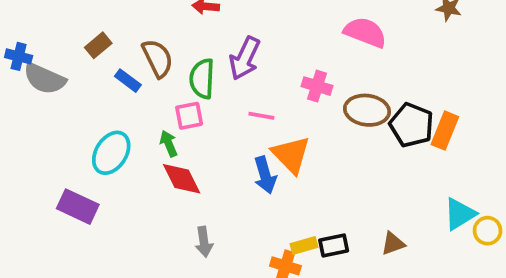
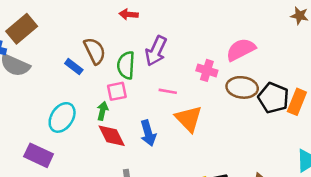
pink semicircle: (365, 32) -> (241, 50), moved, turned -48
brown rectangle: (98, 45) -> (22, 29), moved, size x1.6
green arrow: (169, 144) -> (102, 111), turned 36
blue arrow: (265, 175) -> (148, 133), moved

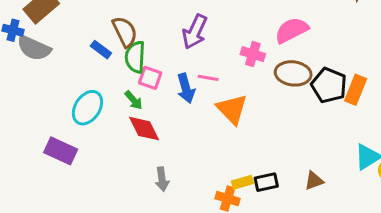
green semicircle: (126, 65) -> (135, 57), moved
pink square: (117, 91) -> (150, 78), turned 30
green arrow: (102, 111) -> (134, 100), turned 126
blue arrow: (148, 133) -> (186, 88), moved

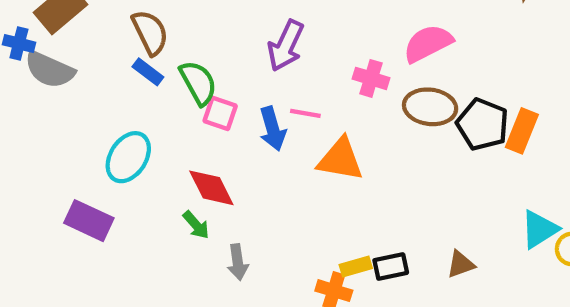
brown semicircle: (125, 32) -> (150, 32), moved
green semicircle: (135, 57) -> (198, 83), turned 148
green arrow: (134, 100) -> (196, 225), moved
orange triangle: (232, 109) -> (340, 159), turned -36

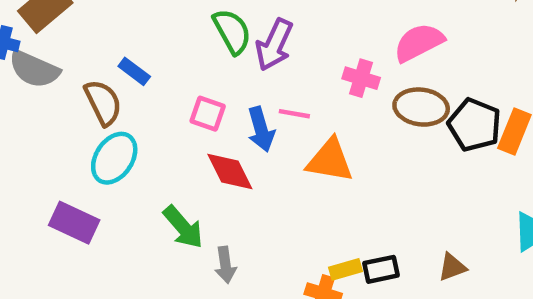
brown semicircle: (150, 32) -> (103, 103), moved
green semicircle: (198, 83) -> (232, 31), moved
red diamond: (211, 188) -> (230, 171), moved
green arrow: (196, 225) -> (183, 227), size x1.5

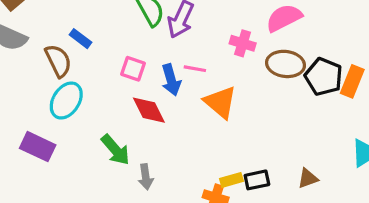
orange triangle: (330, 160) -> (220, 102), turned 30

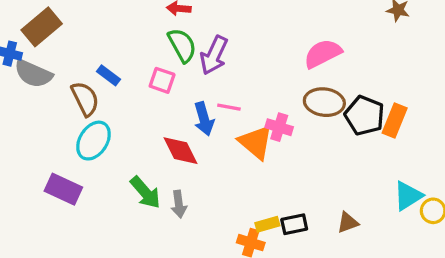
pink cross: (243, 43) -> (279, 127), moved
pink square: (133, 69) -> (162, 80), moved
gray arrow: (146, 177) -> (179, 204), moved

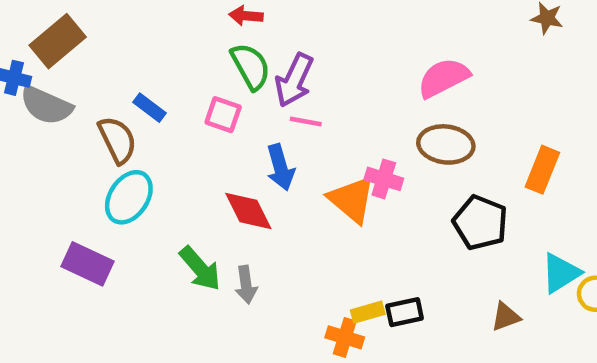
pink line: (229, 107) -> (306, 121), moved
black pentagon: (364, 115) -> (480, 223), moved
brown triangle: (348, 223) -> (506, 317), moved

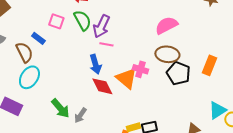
pink square: (223, 115) -> (56, 21), moved
red diamond: (248, 211) -> (102, 86), moved
black pentagon: (480, 223) -> (178, 73), moved
gray arrow: (246, 285) -> (80, 115), turned 42

